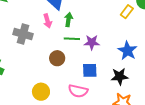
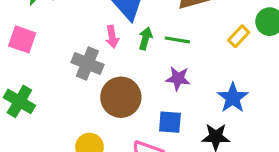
gray cross: (23, 34) -> (87, 63), moved
green line: (72, 39) -> (177, 40), moved
brown circle: (57, 58) -> (121, 97), size x1.6

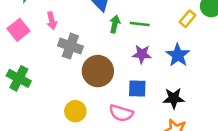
pink arrow: (112, 37) -> (52, 21), moved
pink square: (22, 39) -> (18, 30), turned 35
blue star: (233, 98) -> (178, 55), moved

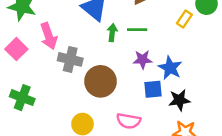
pink arrow: (52, 21) -> (49, 36), size x1.5
blue star: (178, 55) -> (170, 68), moved
blue square: (137, 89) -> (153, 89), moved

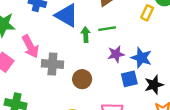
brown circle: (101, 81) -> (82, 79), size x0.7

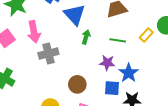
green line: (107, 29) -> (118, 40), moved
gray cross: (52, 64) -> (48, 53), turned -36
brown circle: (82, 79) -> (77, 84), moved

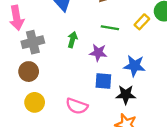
green arrow: (86, 37) -> (72, 40), moved
blue star: (129, 73) -> (134, 66), moved, turned -30
brown circle: (77, 84) -> (29, 72), moved

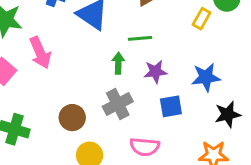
green line: (110, 28) -> (140, 38), moved
gray cross: (33, 42) -> (118, 104), moved
black star: (126, 95) -> (228, 114), moved

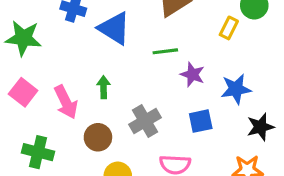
pink arrow: (40, 53) -> (66, 102), moved
green arrow: (118, 63) -> (104, 87), moved
purple star: (155, 72) -> (192, 74), moved, turned 30

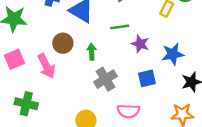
green arrow: (104, 87) -> (92, 52), moved
pink square: (23, 92) -> (14, 59), turned 30
brown circle: (98, 137) -> (63, 43), moved

